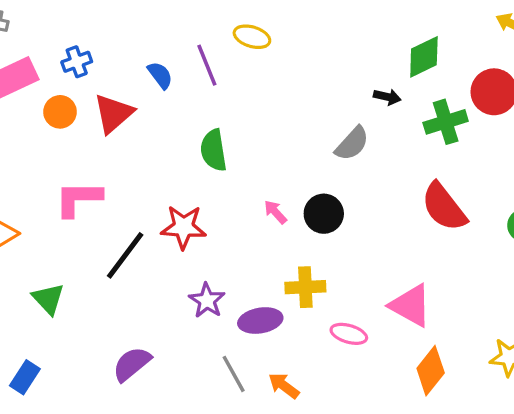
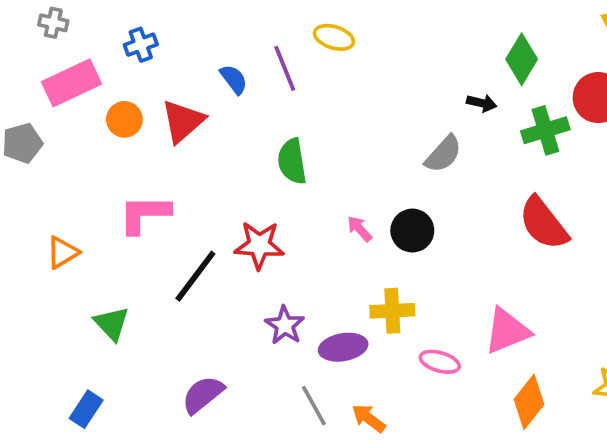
green diamond: (424, 57) -> (522, 59), turned -33
blue cross: (77, 62) -> (141, 45), moved
pink triangle: (411, 305) -> (507, 331), turned -51

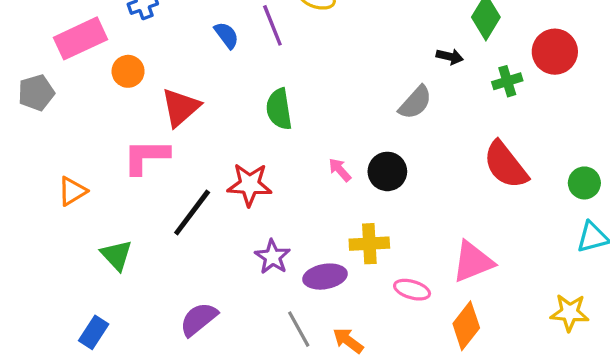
red triangle: (183, 121) -> (181, 107), moved
green cross: (545, 130) -> (507, 81), size x0.7
orange diamond: (529, 402) -> (466, 326), moved

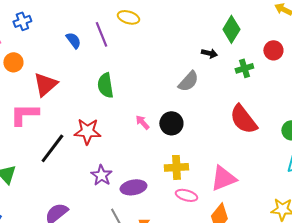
red circle: (555, 52) -> (273, 50), size x0.7
yellow cross: (369, 244) -> (176, 167), moved

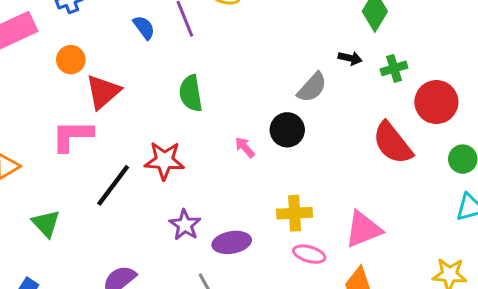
red circle: (273, 50) -> (436, 102), moved, size x1.5
black arrow: (209, 53) -> (350, 58), moved
orange circle: (13, 62) -> (71, 60), moved
black circle: (171, 123) -> (287, 130), moved

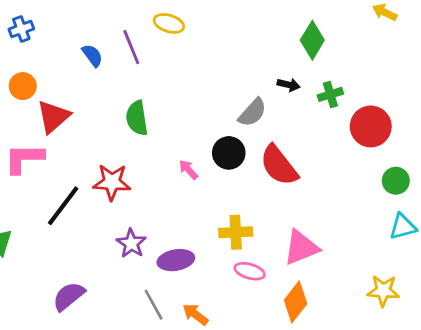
red semicircle: (393, 143) -> (279, 165), moved

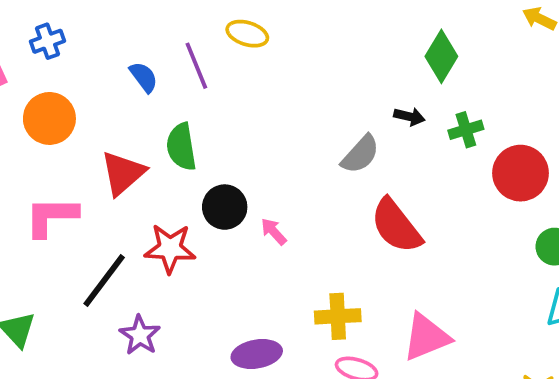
orange circle: (23, 86) -> (49, 118), size x1.4
red triangle: (53, 117) -> (123, 173), moved
green semicircle: (137, 118) -> (181, 147), moved
black circle: (229, 153) -> (225, 207), moved
purple star: (131, 243) -> (140, 335), moved

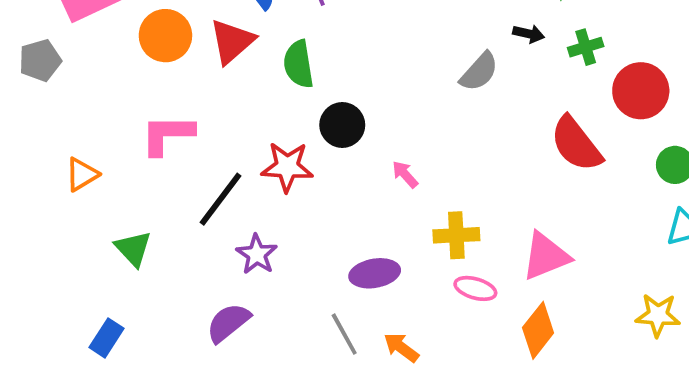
red triangle: (123, 173) -> (232, 41), moved
red semicircle: (396, 226) -> (576, 144), moved
pink arrow: (274, 232) -> (405, 174), moved

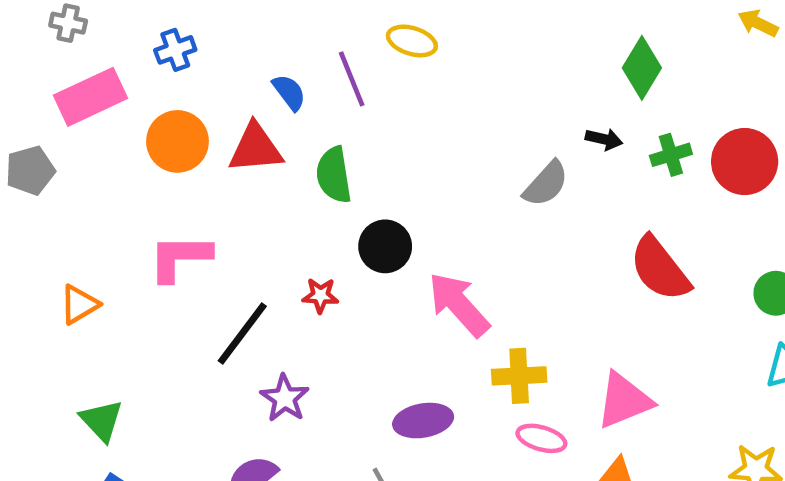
red triangle: (232, 41) -> (256, 148), turned 36
red circle: (641, 91) -> (745, 162), moved
red star: (287, 167) -> (320, 295), size x0.6
pink arrow: (405, 174) -> (459, 304), size x2.0
green triangle: (133, 249) -> (102, 421), moved

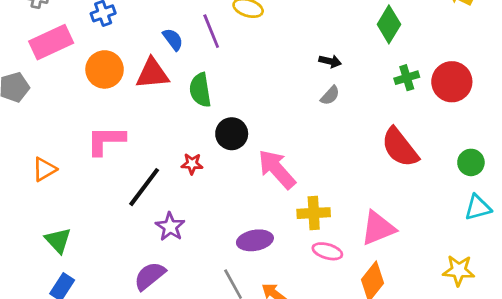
black arrow: (604, 139) -> (330, 61), moved
gray semicircle: (546, 184) -> (330, 95), size x0.7

